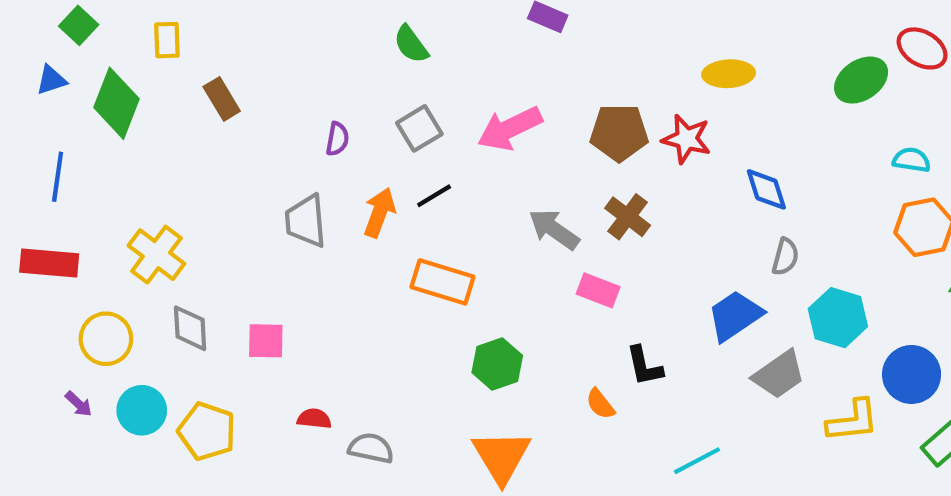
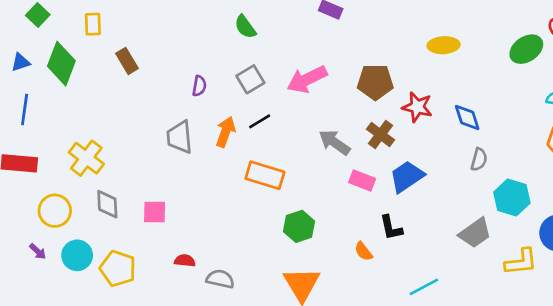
blue triangle: (51, 80) -> (21, 62), moved
red star: (686, 139) -> (417, 107), moved
blue trapezoid: (735, 316) -> (407, 177), moved

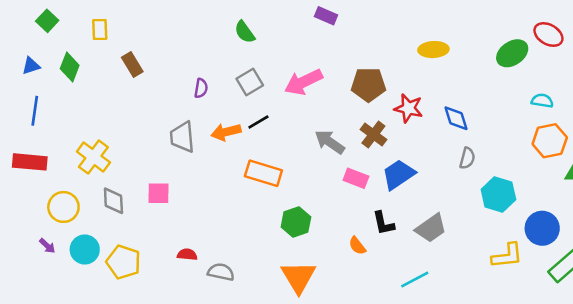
green diamond: (61, 64) -> (70, 67), size x0.7
orange arrow: (226, 132) -> (226, 132), turned -124
pink square: (155, 212) -> (158, 193), moved
gray trapezoid: (475, 233) -> (431, 228), moved

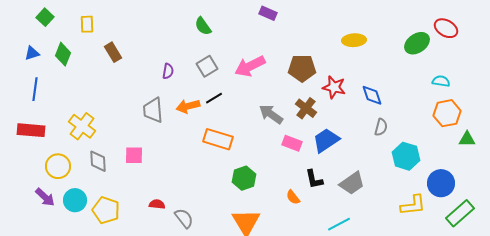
purple arrow: (47, 246) -> (45, 197), size x1.5
gray semicircle: (221, 272) -> (184, 218), turned 40

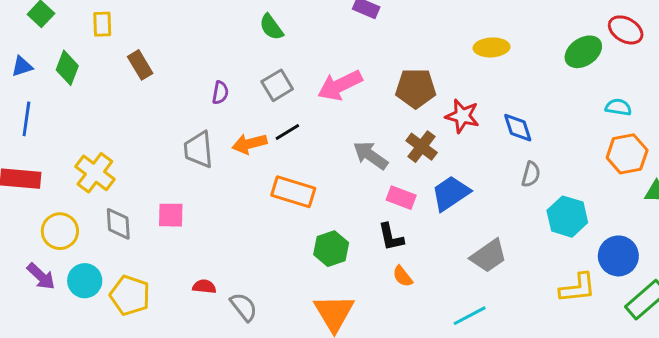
black L-shape: (314, 179) -> (391, 237), moved

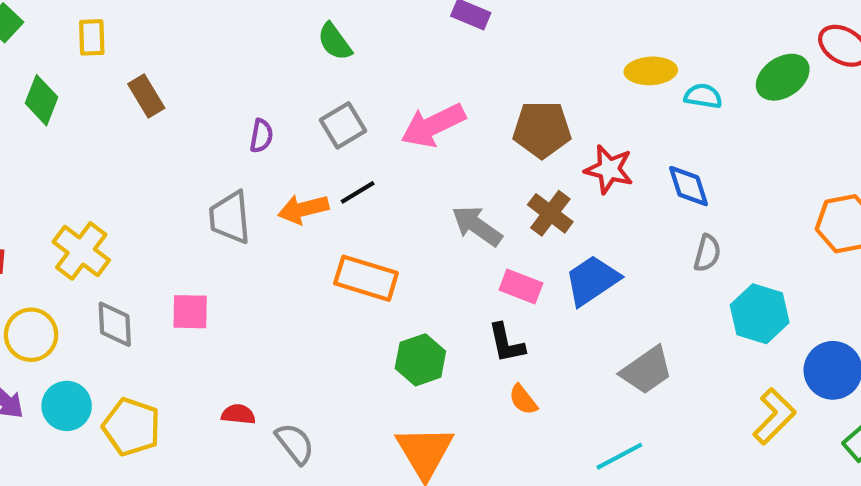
cyan semicircle: (618, 107) -> (703, 96), moved
yellow L-shape: (578, 288) -> (774, 416), turned -39

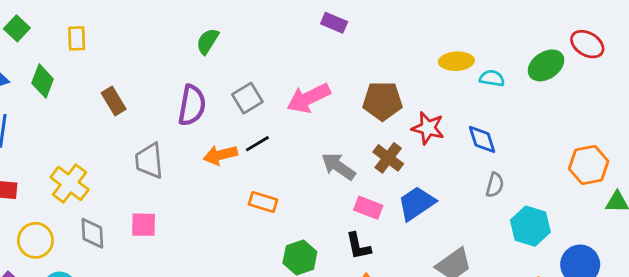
green semicircle: (335, 42) -> (208, 41), moved, turned 68
brown rectangle: (146, 96) -> (114, 101), moved
purple semicircle: (261, 136) -> (192, 105), size x1.8
gray trapezoid: (230, 217) -> (149, 161), moved
orange rectangle: (366, 278) -> (263, 202), size x0.7

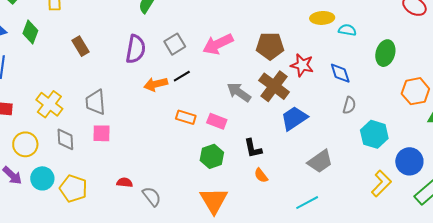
green ellipse: (546, 65) -> (385, 53), moved, turned -40
brown cross: (388, 158) -> (274, 86), size x1.4
gray trapezoid: (149, 161) -> (96, 102), moved
pink rectangle: (368, 208) -> (217, 121), moved

